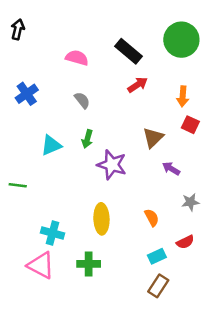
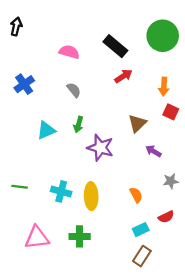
green line: (18, 185) -> (20, 187), moved
cyan cross: (52, 233) -> (61, 191), moved
pink triangle: (41, 265) -> (37, 238), turned -35

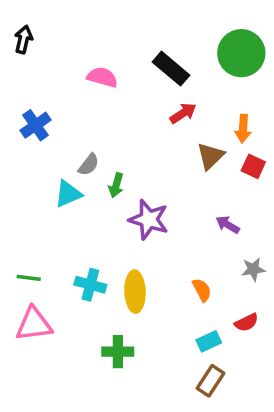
gray semicircle: (74, 90) -> (89, 165), moved, turned 77
brown triangle: (137, 123) -> (210, 156), moved
pink triangle: (37, 238) -> (34, 324), moved

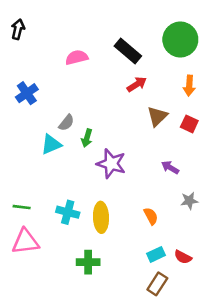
pink semicircle: (102, 77) -> (77, 57), turned -30
orange arrow: (243, 129) -> (189, 86), moved
red semicircle: (246, 322) -> (183, 257), moved, turned 54

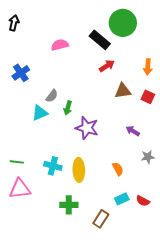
green circle: (180, 40) -> (123, 23), moved
brown triangle: (157, 116) -> (123, 91), turned 36
brown rectangle: (157, 284) -> (101, 219), moved

